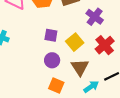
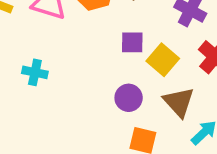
purple square: (51, 35) -> (132, 42), moved

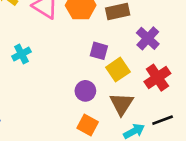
cyan cross: (35, 72) -> (21, 54), turned 36

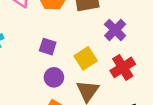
purple square: (99, 51) -> (48, 47), moved

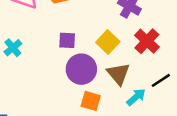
purple circle: (54, 77) -> (81, 69), size x1.5

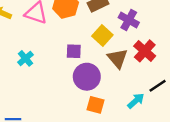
yellow square: (108, 42) -> (102, 35), moved
brown triangle: (118, 74) -> (118, 58), moved

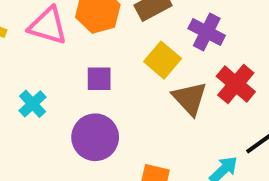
purple square: (74, 51) -> (99, 79), moved
purple circle: (87, 77) -> (95, 137), moved

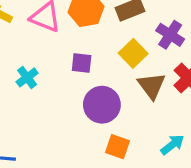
purple circle: (95, 137) -> (102, 105), moved

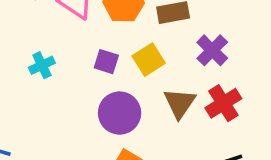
yellow square: (133, 53) -> (149, 60), moved

